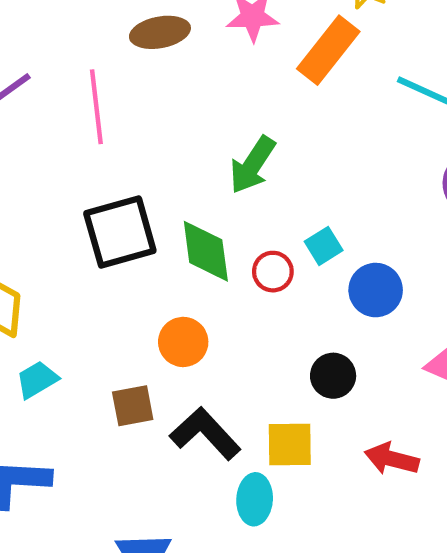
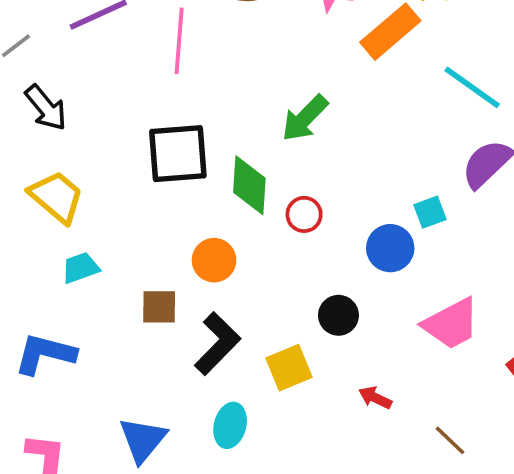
cyan square: (324, 246) -> (430, 212), moved
black L-shape: (205, 434) -> (217, 344), turned 76
yellow square: (290, 445) -> (289, 368), turned -33
red arrow: (392, 459) -> (375, 398), size x0.7
cyan ellipse: (255, 499) -> (230, 425), moved

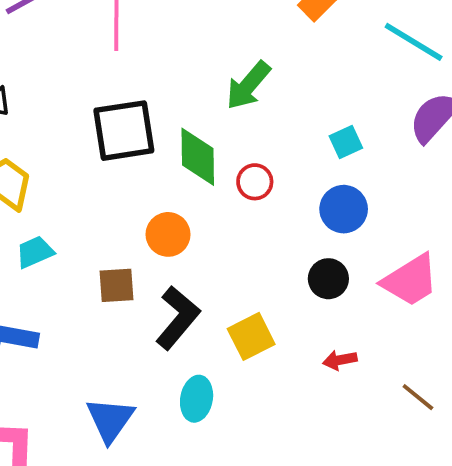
cyan square: (430, 212) -> (346, 142), moved
black circle: (338, 315) -> (328, 279), moved
red arrow: (375, 398) -> (340, 360), turned -32

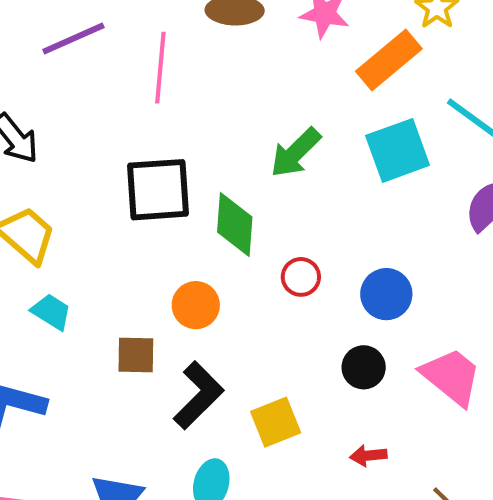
cyan square: (346, 142) -> (398, 150), moved, size x1.8
red circle: (255, 182) -> (301, 277), moved
cyan trapezoid: (35, 252) -> (51, 312), turned 51
pink trapezoid: (410, 280) -> (451, 377), turned -114

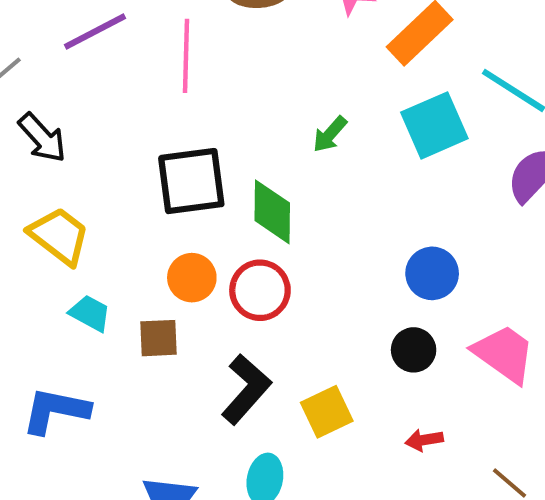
green arrow: (295, 153) -> (330, 134), size x0.7
red circle: (301, 277) -> (260, 290), moved, size x1.5
orange circle: (196, 305) -> (192, 278), moved
brown square: (136, 355) -> (158, 338), moved

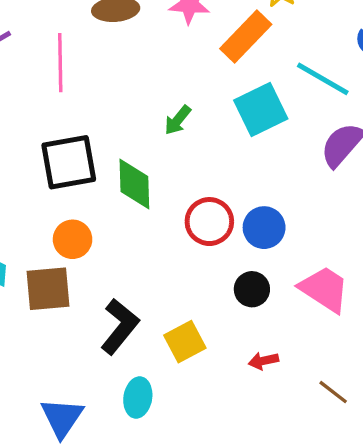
red circle: (260, 290) -> (209, 222), moved
brown square: (158, 338) -> (48, 289), size x1.4

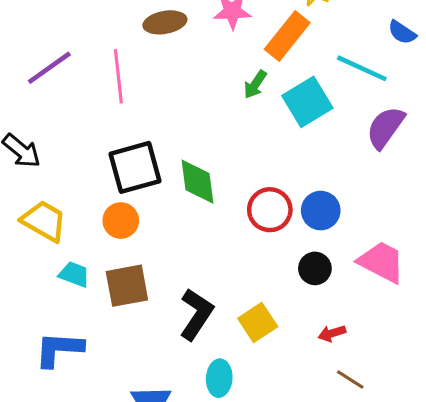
green arrow: (178, 120) -> (255, 84), moved
orange circle: (73, 239) -> (121, 221), moved
brown line: (333, 392) -> (350, 380), moved

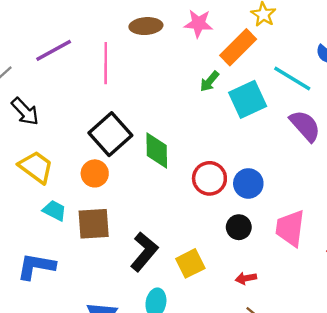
purple semicircle: (385, 127) -> (305, 126), turned 96
black square: (135, 167) -> (110, 134), turned -33
pink trapezoid: (382, 262) -> (290, 228), turned -117

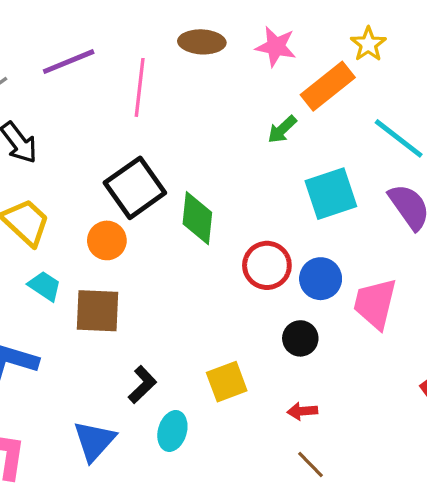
cyan square: (248, 99) -> (331, 194), moved
pink trapezoid: (290, 228) -> (375, 304), moved
black L-shape: (144, 252) -> (142, 385), moved, size x0.7

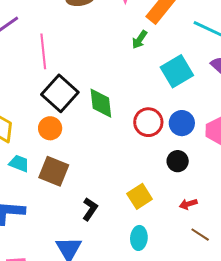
pink line: (140, 87) -> (43, 51), moved
brown square: (98, 311) -> (54, 171), turned 32
cyan ellipse: (172, 431) -> (139, 238), moved

